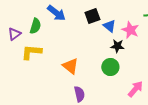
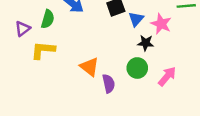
blue triangle: (109, 26) -> (136, 19), turned 32
pink arrow: (135, 89) -> (167, 76), moved
purple semicircle: (79, 94) -> (109, 84), moved

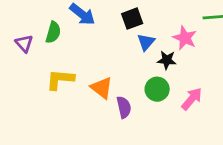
blue triangle: (136, 19) -> (146, 42), moved
purple triangle: (23, 29) -> (24, 43), turned -35
yellow L-shape: (43, 50) -> (60, 79), moved

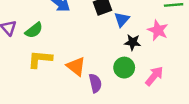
green semicircle: (53, 32) -> (34, 30), moved, turned 36
pink star: (185, 38) -> (158, 30), moved
blue triangle: (146, 42) -> (122, 19), moved

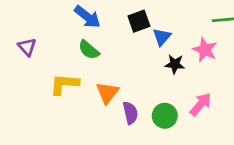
green semicircle: (34, 30) -> (89, 50), moved, turned 78
orange triangle: (76, 66) -> (107, 93), turned 30
green circle: (124, 68) -> (165, 116), moved

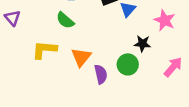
black star: (175, 64) -> (142, 44), moved
pink arrow: (201, 104) -> (173, 67), moved
green circle: (165, 116) -> (128, 64), moved

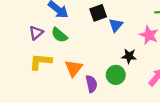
purple triangle: (12, 18) -> (36, 33), moved, turned 32

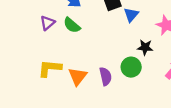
yellow L-shape: (40, 62) -> (50, 68), moved
orange triangle: (74, 68) -> (78, 76), moved

